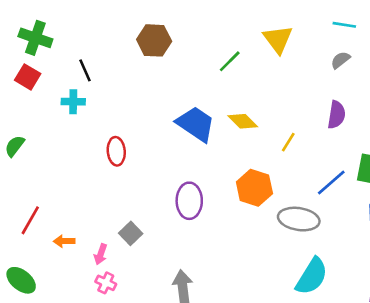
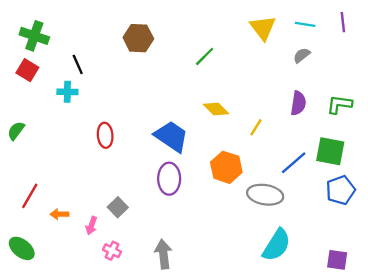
yellow triangle: (278, 39) -> (263, 28), moved
blue trapezoid: (196, 124) -> (171, 136), moved
pink cross: (106, 283) -> (112, 251), moved

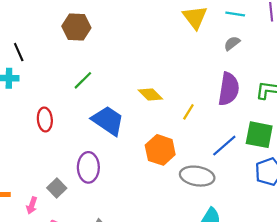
green line: (205, 56) -> (83, 80), moved
purple semicircle: (298, 103) -> (229, 89), size x1.4
purple ellipse: (169, 179) -> (88, 167), moved

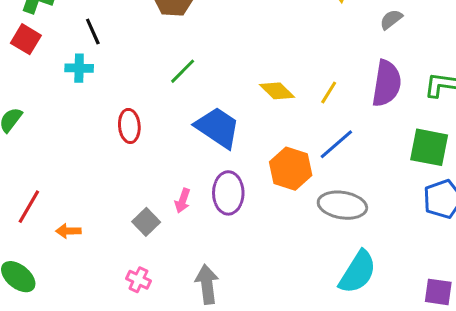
yellow line: (188, 112) -> (329, 92), moved
blue line: (224, 146) -> (336, 144), moved
purple ellipse: (88, 167) -> (228, 193), moved
pink arrow: (32, 205) -> (183, 201), moved

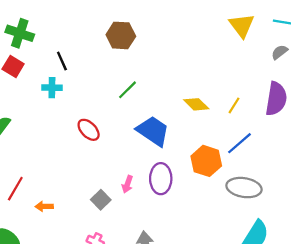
red ellipse: (129, 126) -> (89, 130), turned -40

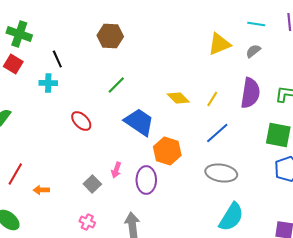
yellow triangle: (242, 25) -> (219, 44), moved, turned 45
orange hexagon: (206, 161) -> (167, 151), moved
purple ellipse: (161, 179) -> (146, 180), moved

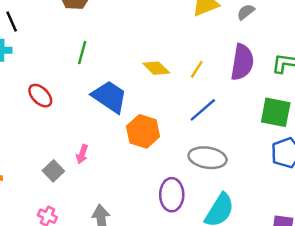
green line: (116, 85) -> (82, 53), turned -30
purple ellipse: (146, 180) -> (172, 195), moved

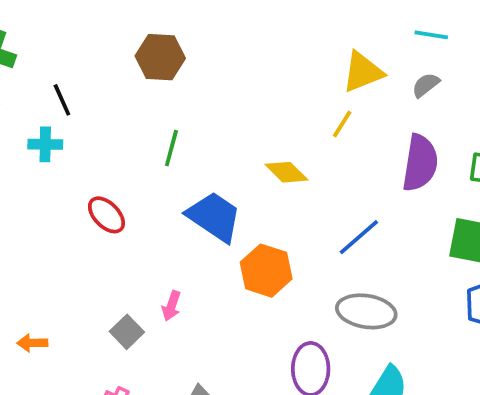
yellow line: (197, 69) -> (342, 124), moved

